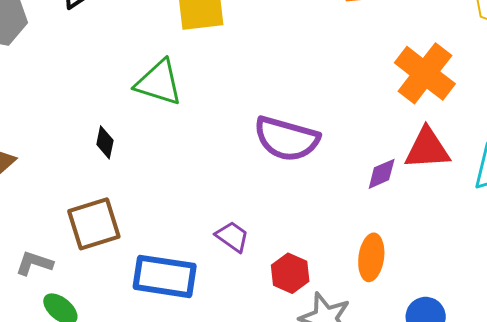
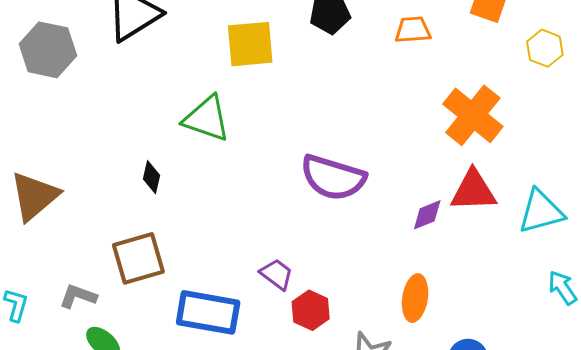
red hexagon: (290, 273) -> (311, 310), moved

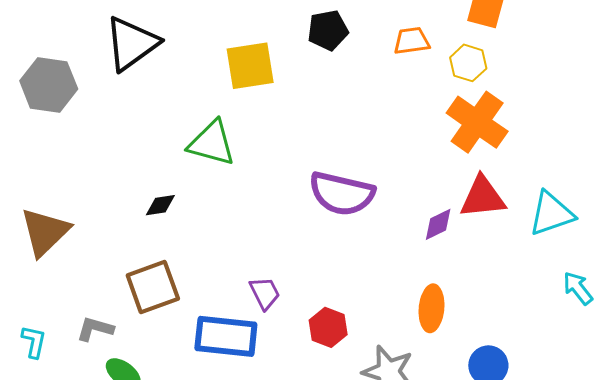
yellow hexagon: (545, 48) -> (468, 63), moved
black diamond: (151, 177) -> (160, 205), turned 72
purple trapezoid: (277, 274) -> (265, 293), moved, turned 30

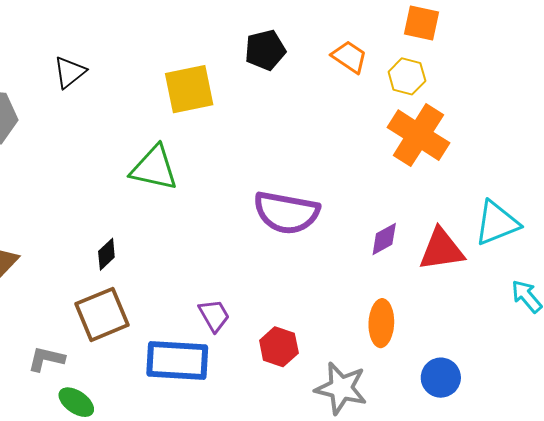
orange trapezoid: (412, 41) -> (349, 57), turned 45
black triangle: (132, 44) -> (70, 72), size x0.6
red triangle: (483, 197) -> (441, 250), moved
black diamond: (160, 205) -> (106, 254), moved, turned -32

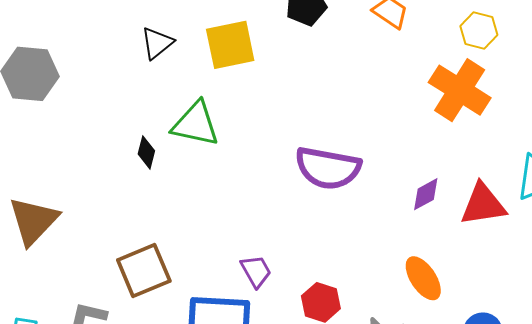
black triangle: (70, 72) -> (157, 43), moved
yellow hexagon: (407, 76) -> (479, 31), moved
black diamond: (106, 254) -> (146, 152), moved, turned -32
orange ellipse: (381, 323) -> (423, 278), turned -36

